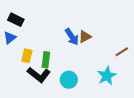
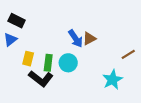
cyan circle: (69, 80) -> (68, 63), moved

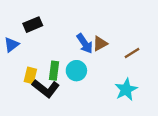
black rectangle: (17, 21) -> (33, 25), moved, turned -49
brown line: (128, 54) -> (132, 53), moved
yellow rectangle: (28, 59) -> (30, 75), moved

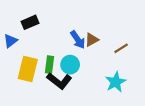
yellow rectangle: (30, 75) -> (28, 69), size x1.6
black L-shape: (46, 88) -> (59, 81), moved

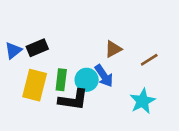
black rectangle: (30, 22) -> (37, 48), moved
blue arrow: (78, 40) -> (104, 76), moved
black L-shape: (59, 81) -> (73, 100), turned -30

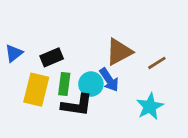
black rectangle: (37, 48) -> (52, 57), moved
brown triangle: (113, 49) -> (119, 52), size x1.5

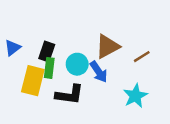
black rectangle: (52, 57) -> (47, 51), turned -48
green rectangle: (64, 84) -> (49, 68), moved
cyan circle: (91, 84) -> (77, 64), moved

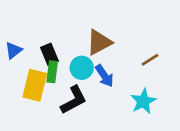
brown triangle: (108, 46) -> (99, 42), moved
black rectangle: (47, 51) -> (50, 54), turned -42
black L-shape: (70, 95) -> (74, 100), turned -36

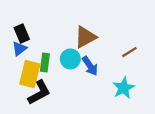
blue triangle: (13, 50) -> (19, 49), moved
black rectangle: (50, 54) -> (22, 34), moved
black L-shape: (74, 100) -> (39, 93), moved

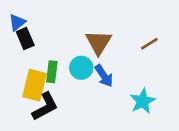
brown triangle: (85, 37) -> (99, 42), turned -30
blue triangle: (19, 49) -> (17, 22), moved
brown line: (129, 52) -> (149, 44), moved

